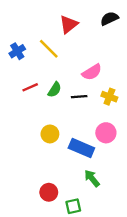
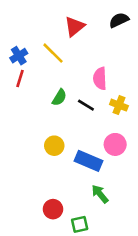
pink semicircle: (92, 72) -> (100, 78), turned 120
red line: (30, 87) -> (20, 78), moved, turned -49
black line: (79, 97) -> (86, 105), turned 35

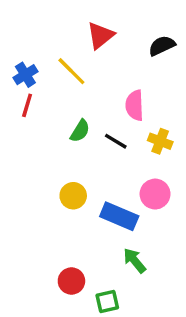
black semicircle: (119, 20) -> (162, 46), moved

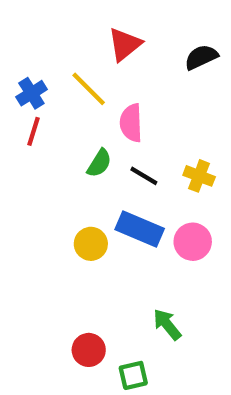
pink semicircle: (135, 105) -> (131, 123), moved
blue rectangle: (119, 216) -> (140, 229), moved

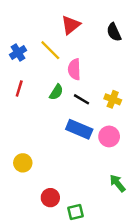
black semicircle: (201, 57) -> (114, 32), turned -90
red line: (34, 131) -> (19, 89), moved
yellow circle: (91, 244) -> (23, 163), moved
green arrow: (167, 324) -> (118, 183), moved

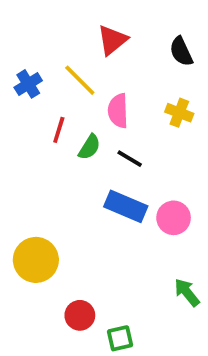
red line: (19, 89) -> (59, 130), moved
yellow cross: (113, 99) -> (179, 113), moved
yellow circle: (23, 163) -> (36, 260), size x1.5

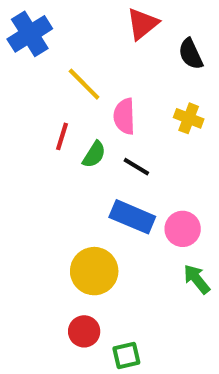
red triangle: (112, 40) -> (142, 24), moved
blue cross: (28, 84) -> (30, 34), moved, size x1.5
yellow circle: (36, 260) -> (94, 271), moved
green arrow: (187, 292) -> (197, 279), moved

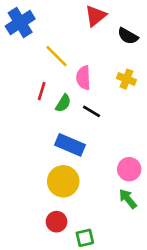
black semicircle: (191, 54) -> (128, 36), turned -35
blue rectangle: (132, 217) -> (70, 145), moved
pink circle: (183, 229) -> (129, 169), moved
green arrow: (197, 279) -> (128, 199), moved

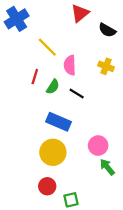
pink circle: (129, 169) -> (98, 146), moved

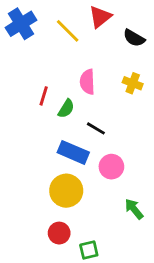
yellow line: (47, 47) -> (68, 31), moved
black line: (77, 93) -> (96, 128), moved
pink circle: (98, 146) -> (111, 167), moved

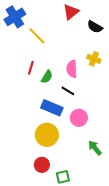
yellow line: (68, 31) -> (37, 36), moved
pink semicircle: (87, 82) -> (72, 69), moved

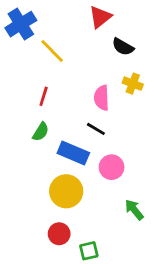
black semicircle: (95, 27) -> (123, 47), moved
green semicircle: (47, 77) -> (41, 132), moved

